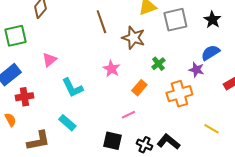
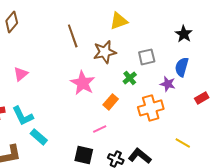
gray square: (175, 20) -> (147, 57), moved, size x0.7
brown star: (133, 38) -> (105, 52), turned -30
blue semicircle: (210, 53) -> (182, 67), turned -42
pink star: (111, 69) -> (83, 83), size x1.4
cyan L-shape: (72, 88) -> (23, 116), moved

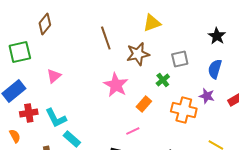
purple star: (168, 84) -> (207, 96), moved
orange cross: (151, 108) -> (184, 110), turned 30

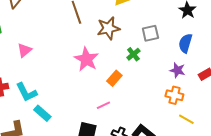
orange cross: (184, 110) -> (174, 95), moved, size x0.7

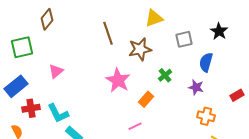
gray square: (150, 33) -> (184, 39), moved
blue semicircle: (185, 43) -> (206, 62), moved
purple star: (177, 70) -> (196, 87), moved

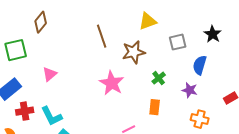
orange rectangle: (146, 99) -> (155, 107), moved, turned -35

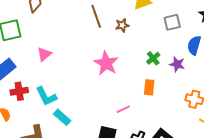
brown star: (134, 52) -> (122, 25), moved, size x0.6
purple star: (190, 90) -> (177, 64), moved

